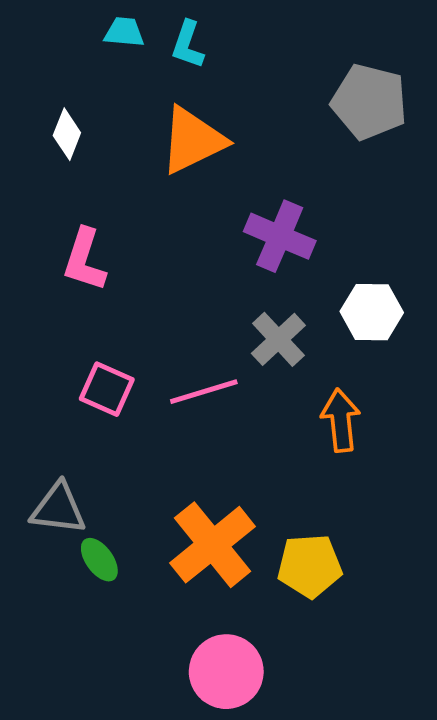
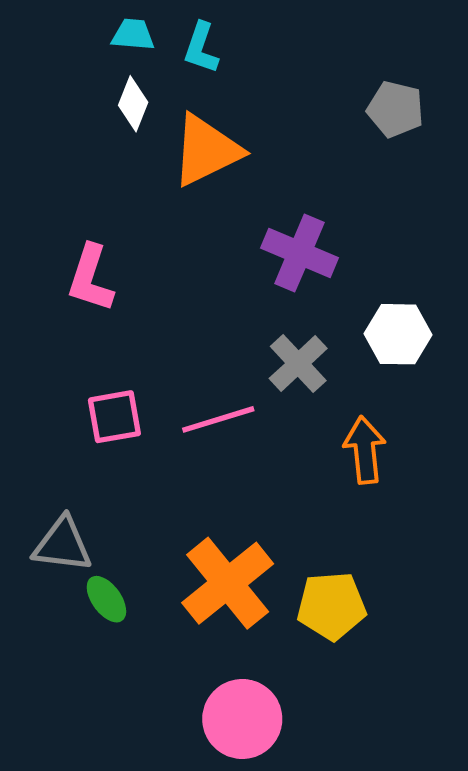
gray pentagon: (369, 102) -> (395, 109), size x0.7
white diamond: (67, 134) -> (133, 104), moved
pink square: (107, 389) -> (114, 417), turned -34

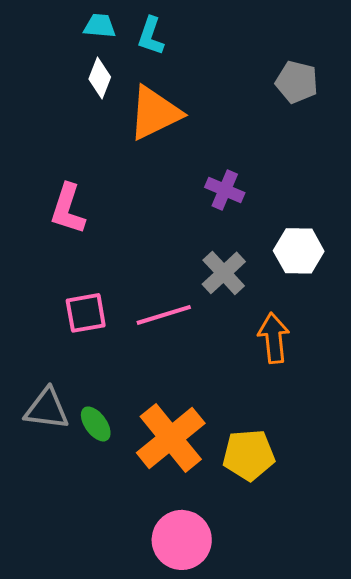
purple cross: (300, 253) -> (225, 190), size x0.7
green ellipse: (106, 599) -> (96, 424), moved

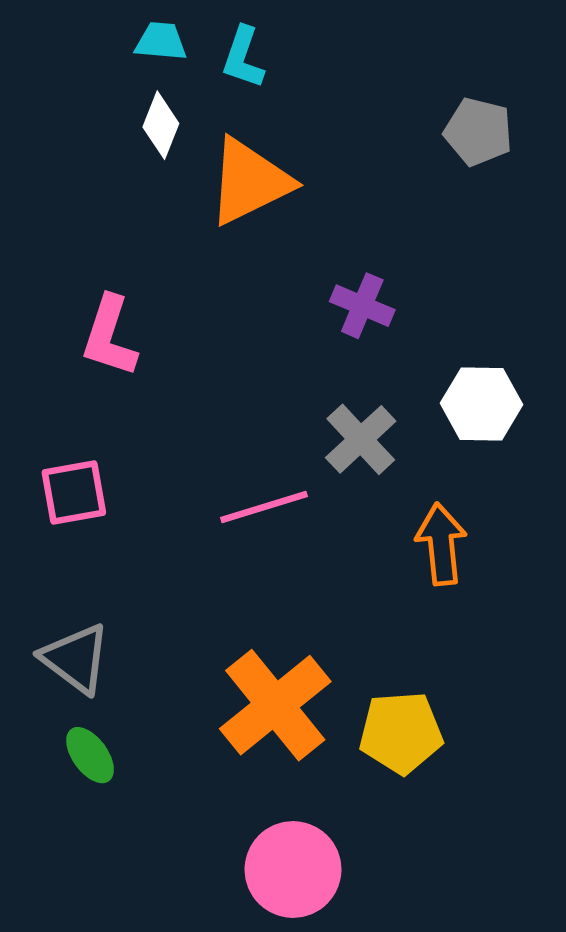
pink square: (86, 313) -> (74, 493), moved
gray triangle: (47, 409) -> (76, 658), turned 30
green ellipse: (96, 424) -> (90, 755), moved

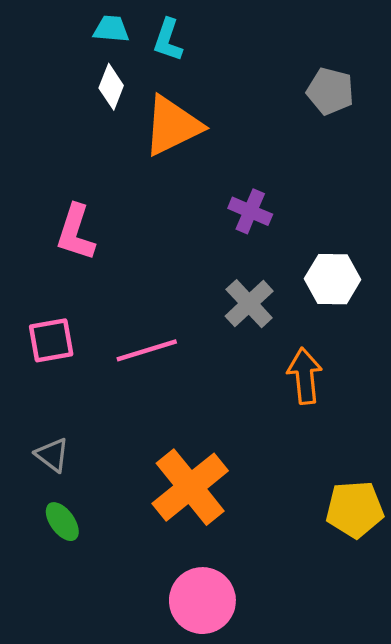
pink line: (264, 507) -> (147, 350), moved
gray triangle: (76, 658) -> (52, 455), size x0.7
yellow pentagon: (401, 733) -> (355, 509), moved

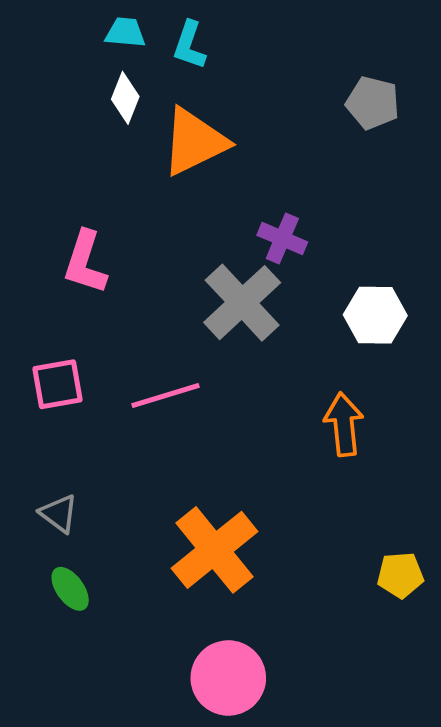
gray cross: (249, 304) -> (242, 303), moved, size x1.4
yellow pentagon: (355, 509) -> (400, 575), size x0.7

